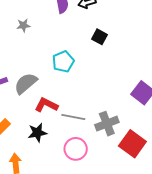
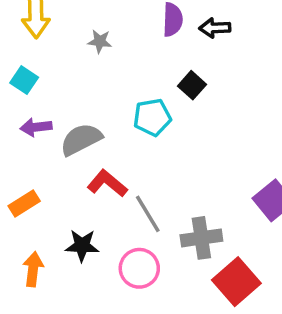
black square: (99, 37) -> (192, 85), moved
gray line: (73, 117) -> (148, 214), turned 35
black star: (37, 133) -> (82, 246), moved

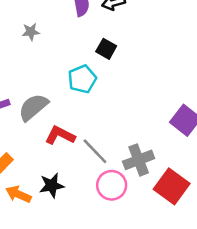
pink circle: (139, 268) -> (112, 185), moved
orange arrow: (33, 269) -> (18, 194), moved, turned -60

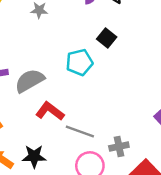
gray line: (95, 151) -> (80, 131), turned -36
gray cross: (139, 160) -> (119, 146), size x0.7

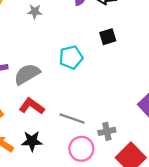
black square: (107, 38) -> (108, 37), moved, turned 35
red L-shape: (50, 111) -> (32, 106), moved

